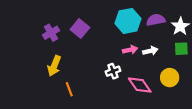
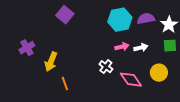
purple square: (80, 28) -> (65, 15), moved
purple cross: (51, 33) -> (27, 48), moved
white cross: (113, 71) -> (106, 67), turned -32

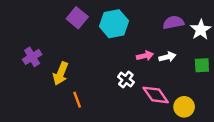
cyan hexagon: (120, 20) -> (114, 24), moved
green square: (170, 46) -> (202, 65), moved
yellow circle: (159, 73) -> (184, 107), moved

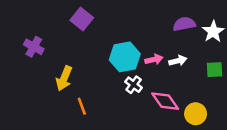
cyan hexagon: (114, 24) -> (125, 57), moved
purple cross: (32, 57) -> (34, 47), moved, turned -30

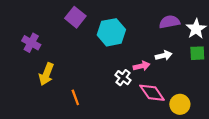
cyan hexagon: (125, 57) -> (111, 32), moved
pink arrow: (154, 59) -> (142, 66), moved
green square: (215, 70) -> (197, 53), moved
yellow arrow: (64, 78) -> (46, 74), moved

